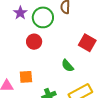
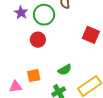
green semicircle: (68, 66) -> (65, 70), moved, turned -72

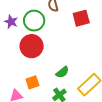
red square: (91, 35) -> (81, 18), moved, turned -30
red circle: (38, 40) -> (32, 46), size x1.5

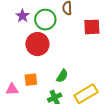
green semicircle: (62, 72) -> (62, 76), turned -32

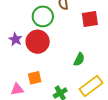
purple star: (23, 16) -> (15, 39), moved
green semicircle: (62, 76) -> (79, 59), moved

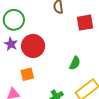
green circle: (43, 16) -> (14, 20), moved
orange square: (35, 78) -> (27, 74), moved

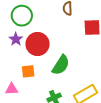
green semicircle: (75, 63) -> (61, 65), moved, size x1.5

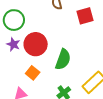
orange square: (28, 71) -> (33, 73), turned -32

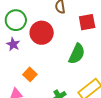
red circle: (36, 44) -> (42, 33), moved
green semicircle: (63, 59) -> (77, 54), moved

